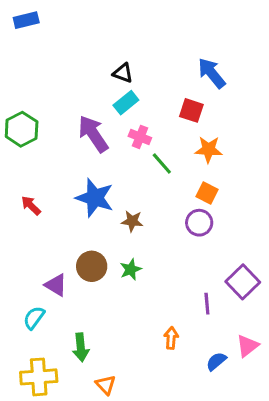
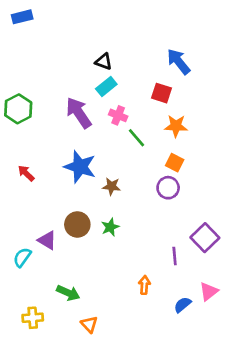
cyan semicircle: (34, 318) -> (22, 257), moved
green arrow: (81, 347) -> (68, 293), turned -60
yellow cross: (39, 377) -> (33, 318), size x0.7

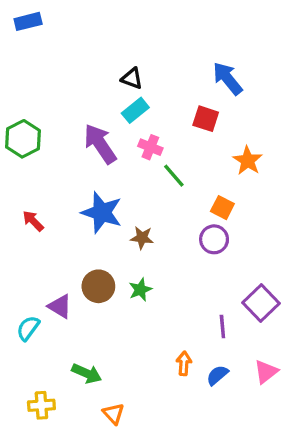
orange star: (176, 126) -> (248, 161), moved, turned 30
blue semicircle: (182, 305) -> (217, 375), moved

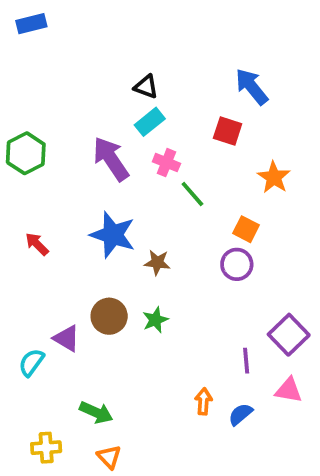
pink triangle: (266, 372) -> (289, 390), moved, turned 48
orange triangle: (113, 414) -> (109, 457), moved

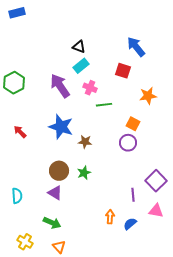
orange star: (274, 177) -> (148, 96), turned 30
green line: (192, 194) -> (104, 105), turned -56
purple triangle: (67, 338) -> (55, 193), moved
cyan semicircle: (31, 362) -> (17, 196), turned 140
yellow cross: (46, 448) -> (25, 242), turned 35

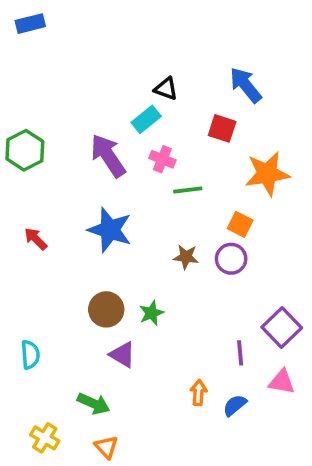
black triangle: (79, 47) -> (166, 89), moved
orange star: (148, 96) -> (267, 174), size x1.4
brown star: (85, 142) -> (186, 257), moved
purple triangle: (55, 193) -> (123, 355), moved

